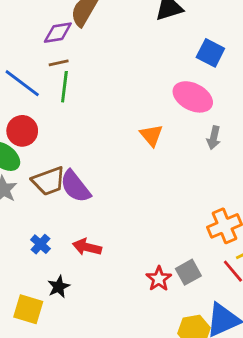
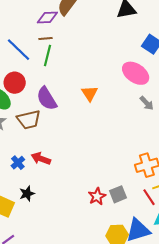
orange triangle: (151, 135) -> (90, 93), moved
gray arrow: (214, 138) -> (147, 103), turned -63
purple semicircle: (75, 186) -> (47, 99), moved
red arrow: (87, 247) -> (41, 159), moved

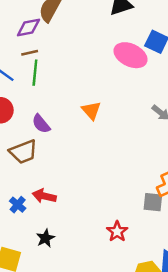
pink ellipse: (136, 73) -> (130, 55), moved
purple semicircle: (47, 99) -> (41, 124), size x0.7
black star: (27, 194) -> (45, 238), moved
gray square: (118, 194) -> (153, 202), moved, turned 36

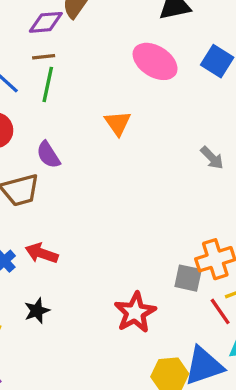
pink ellipse: (130, 55) -> (155, 61), moved
orange triangle: (91, 110) -> (118, 123), moved
red star: (117, 231) -> (135, 312), size x1.4

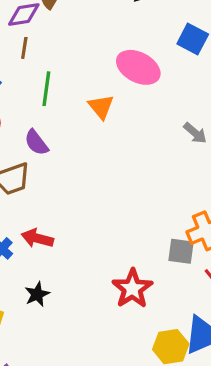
brown line: (44, 57) -> (24, 48), turned -70
pink ellipse: (155, 61) -> (138, 67), moved
green line: (48, 84) -> (46, 89), moved

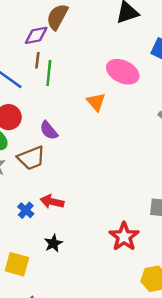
green line: (46, 89) -> (49, 73), moved

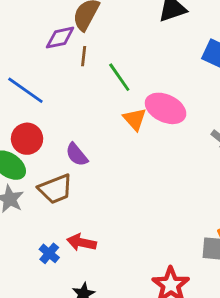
brown line: (37, 60) -> (84, 56), moved
pink ellipse: (123, 72) -> (166, 108), moved
green line: (49, 73) -> (119, 77), moved, turned -40

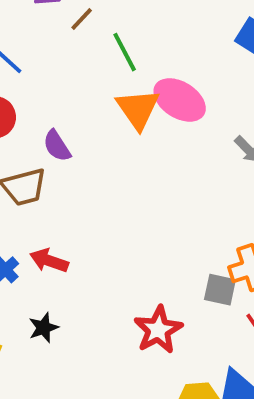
brown line: (84, 56) -> (82, 19), turned 30
orange triangle: (135, 119) -> (138, 109), size x1.4

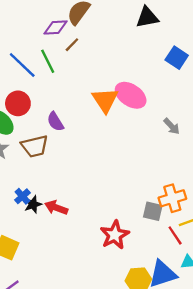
green line: (125, 52) -> (48, 61), moved
red arrow: (49, 261) -> (56, 208), moved
black star: (44, 328) -> (33, 204), moved

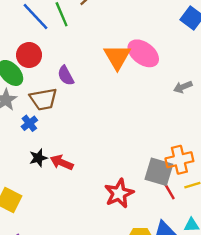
gray arrow: (172, 126) -> (183, 87), turned 108
blue cross: (22, 196) -> (29, 123), moved
gray square: (153, 211) -> (159, 172), size x1.4
red line: (175, 235) -> (169, 190), moved

